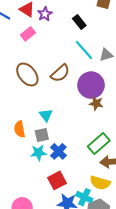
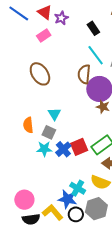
brown semicircle: (60, 73) -> (84, 74), moved, turned 132
gray square: (42, 135) -> (49, 132), turned 32
red square: (57, 180) -> (79, 147), moved
cyan cross: (84, 197) -> (78, 188), moved

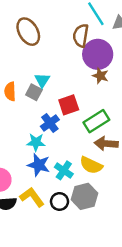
gray square: (49, 132) -> (34, 92), moved
red square: (79, 147) -> (69, 105), moved
cyan star: (44, 149) -> (36, 142), moved
blue star: (68, 199) -> (39, 165), moved

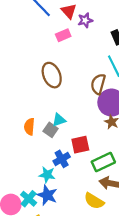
cyan triangle: (42, 80) -> (59, 120), turned 32
cyan cross: (64, 170) -> (29, 199), moved

